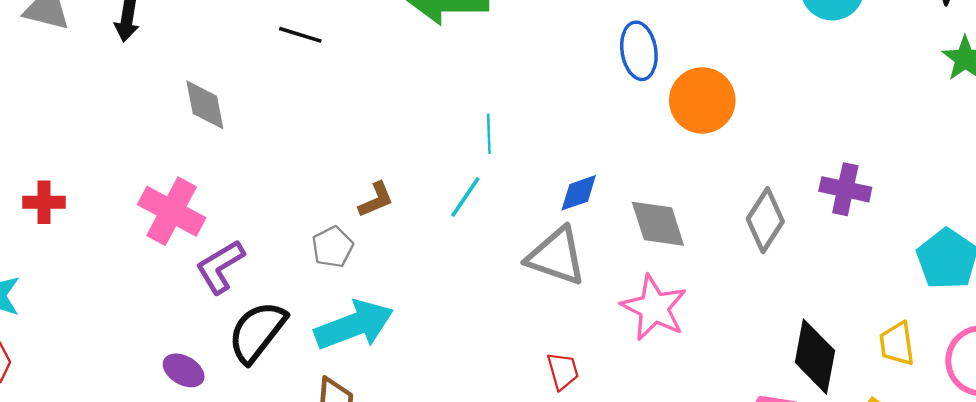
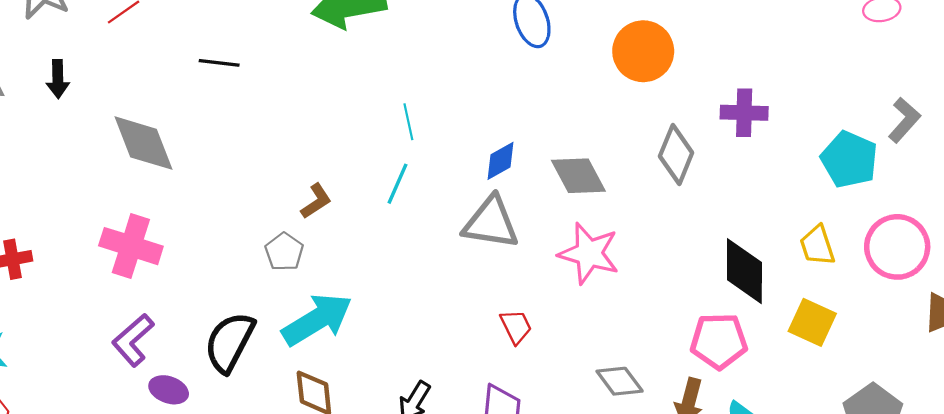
orange circle: (702, 100) -> (643, 51), moved
gray diamond: (205, 105) -> (143, 143), size x1.4
purple L-shape: (220, 267) -> (133, 340), moved

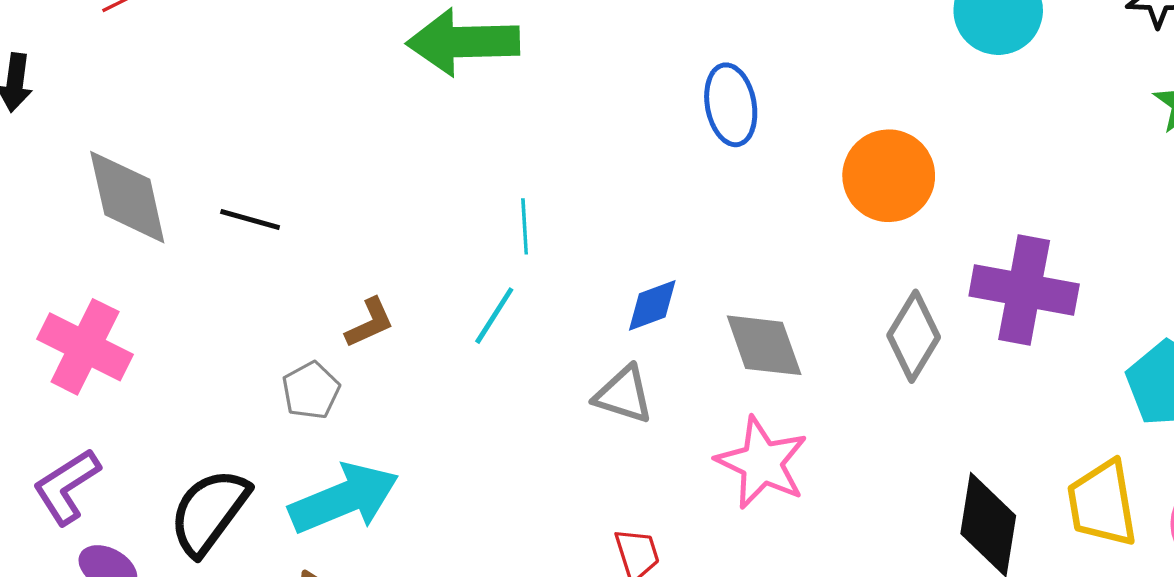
black line: (219, 63) -> (250, 219), moved
purple cross: (744, 113) -> (1024, 290), size x1.5
gray triangle: (491, 223) -> (624, 395), size x0.7
yellow trapezoid: (817, 245) -> (1102, 503), size x1.4

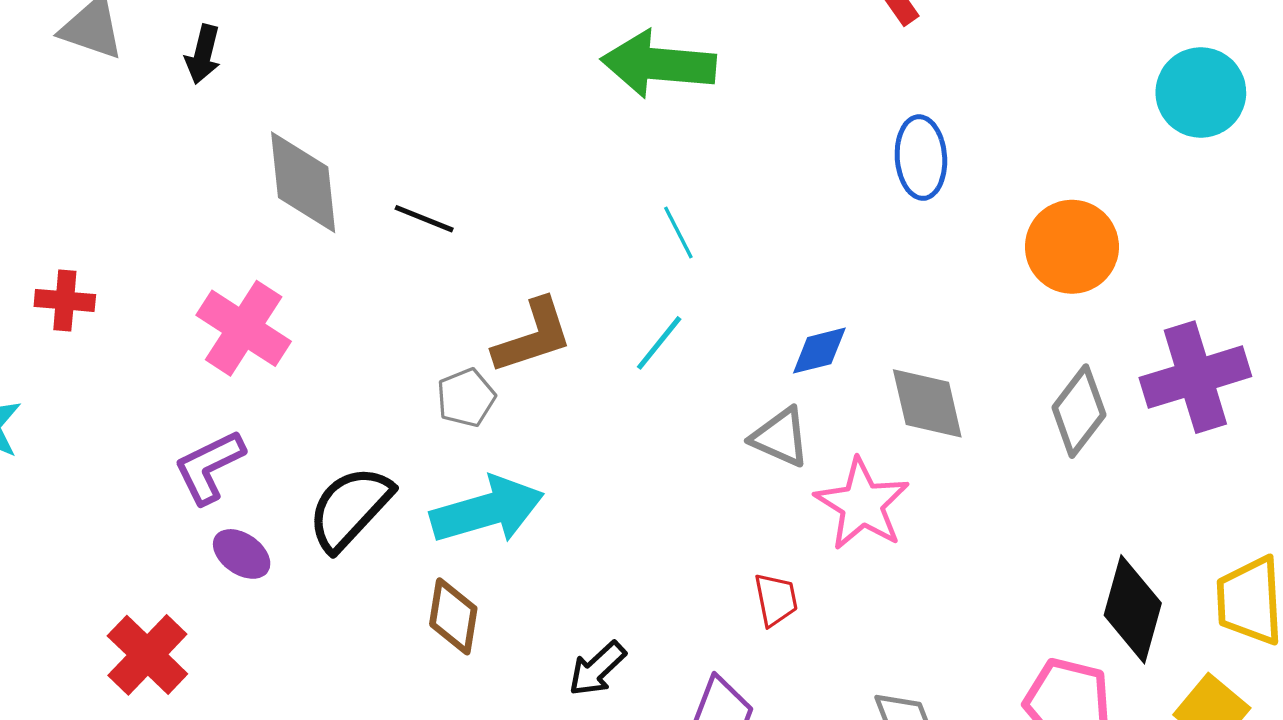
cyan line: (525, 226) -> (678, 232), moved, turned -30
purple cross: (1024, 290) -> (1195, 377), turned -34
brown L-shape: (370, 323) -> (533, 336), size x1.6
pink star: (762, 463) -> (862, 504), moved

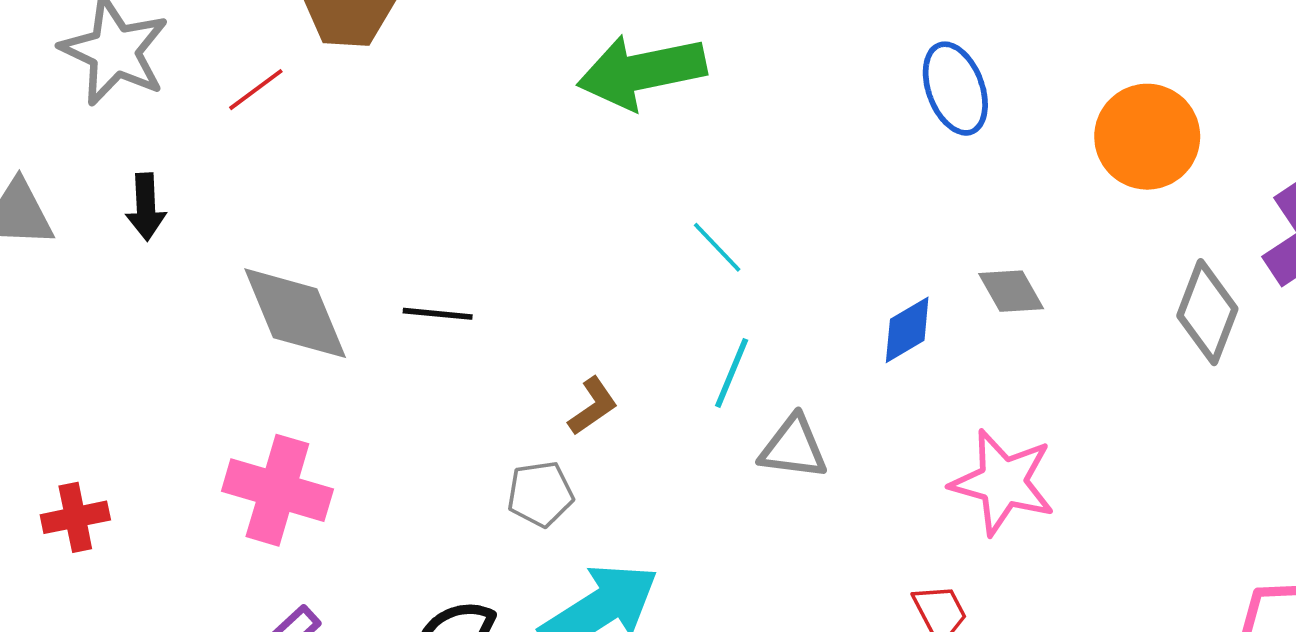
brown L-shape: (533, 336) -> (593, 406), size x0.6
gray pentagon: (466, 398) -> (540, 494), turned 30
gray diamond: (927, 403) -> (1011, 291), moved, size x0.7
gray triangle: (780, 437) -> (793, 448), moved

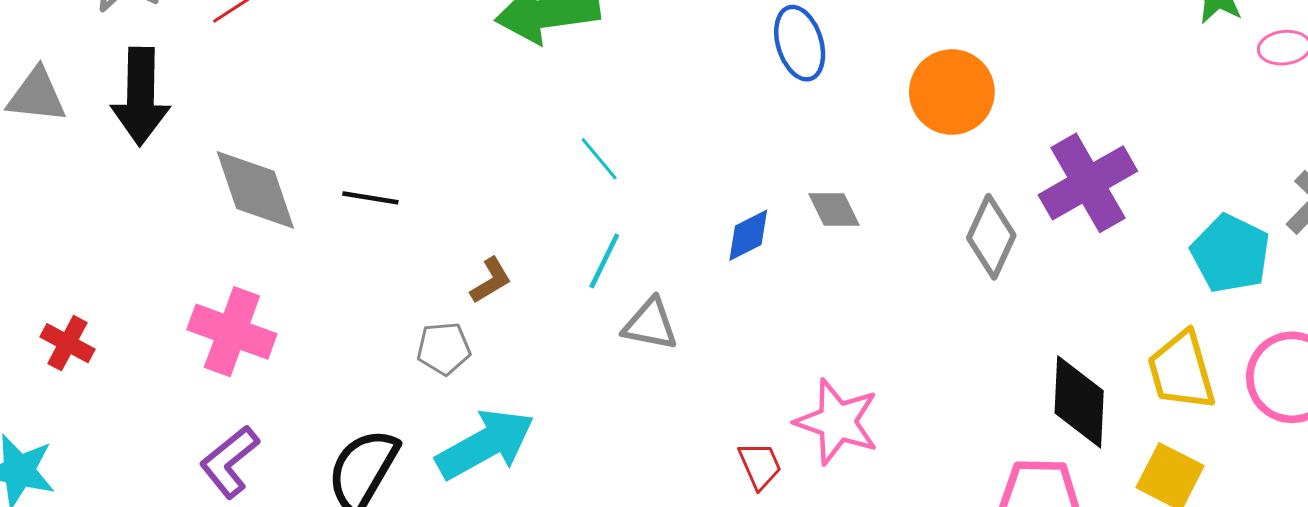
black arrow: (146, 207) -> (141, 96), size x1.8
pink star: (1003, 482) -> (837, 422), moved
red cross: (75, 517) -> (68, 343), turned 36

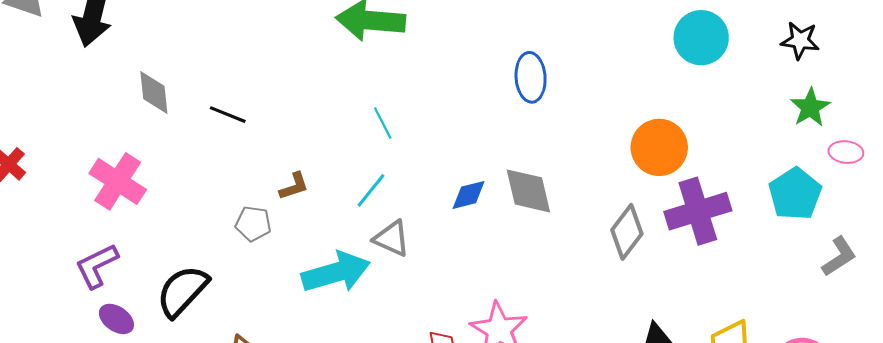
orange circle: (952, 92) -> (659, 147), moved
gray diamond: (255, 190) -> (154, 92), size x0.7
gray diamond: (834, 210) -> (528, 191), size x1.5
cyan pentagon: (1231, 254) -> (795, 194), moved
cyan arrow: (485, 444) -> (336, 272), moved

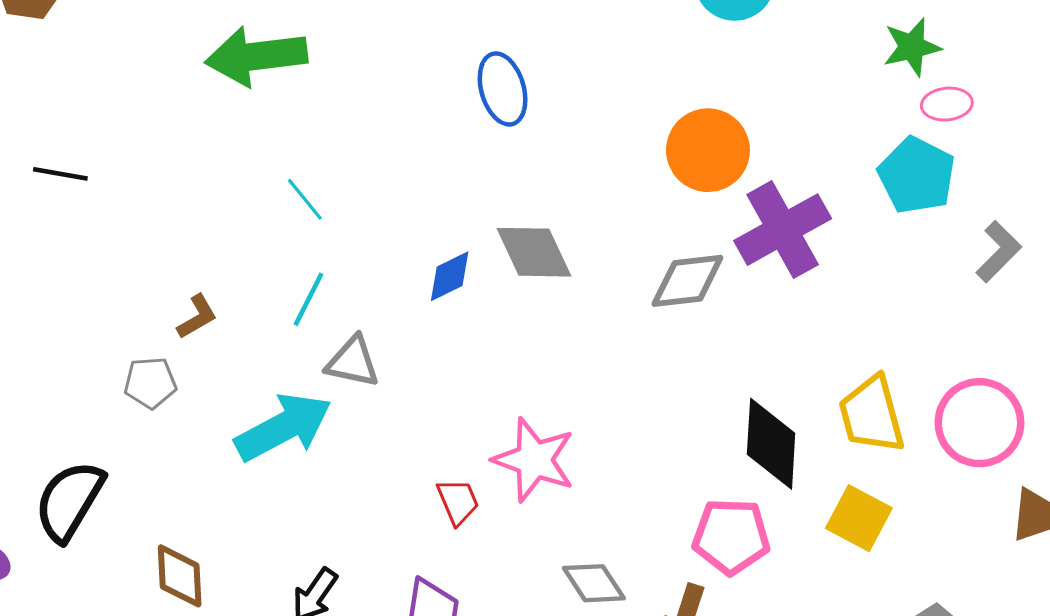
green star: (810, 107) -> (912, 47), turned 30
black line: (228, 115) -> (60, 174), moved
pink ellipse: (846, 152) -> (947, 104), moved
gray diamond: (627, 232) -> (687, 281), turned 58

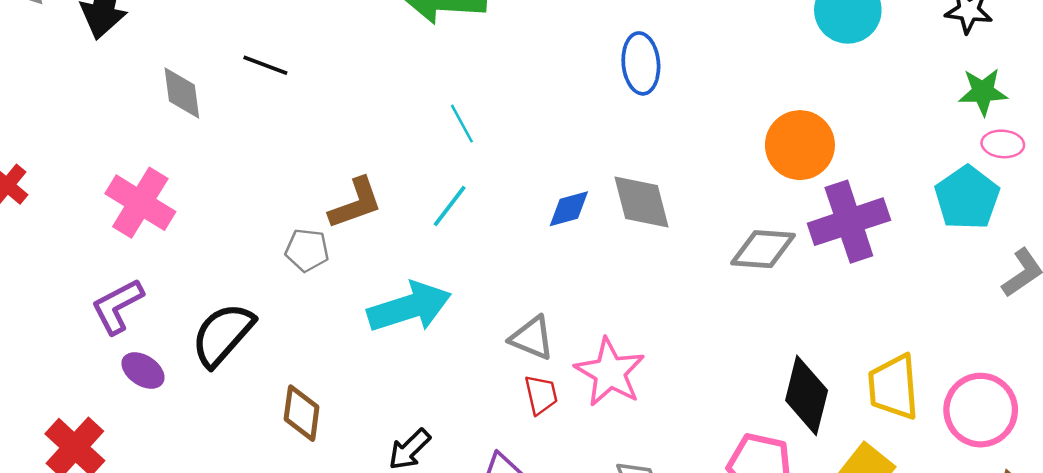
brown L-shape: (197, 317) -> (356, 203), size x1.5
gray triangle: (353, 362) -> (532, 338), moved

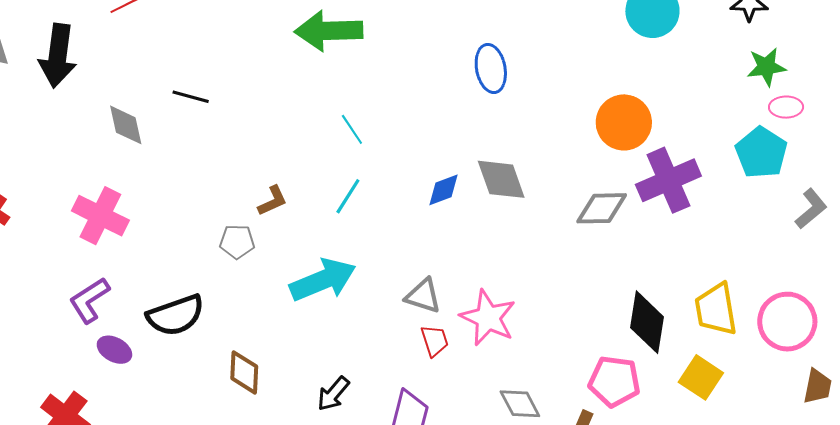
brown L-shape: (356, 203) -> (273, 201), size x0.7
black semicircle: (223, 335) -> (176, 315), turned -146

